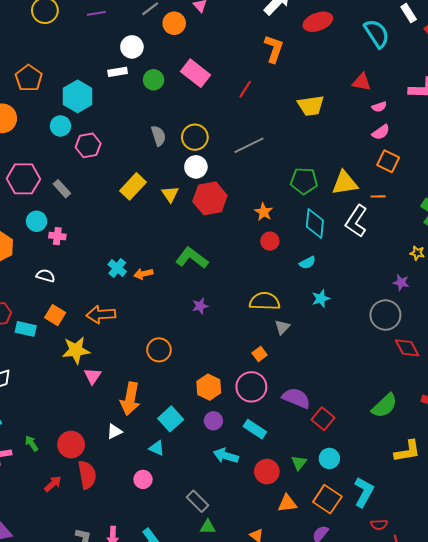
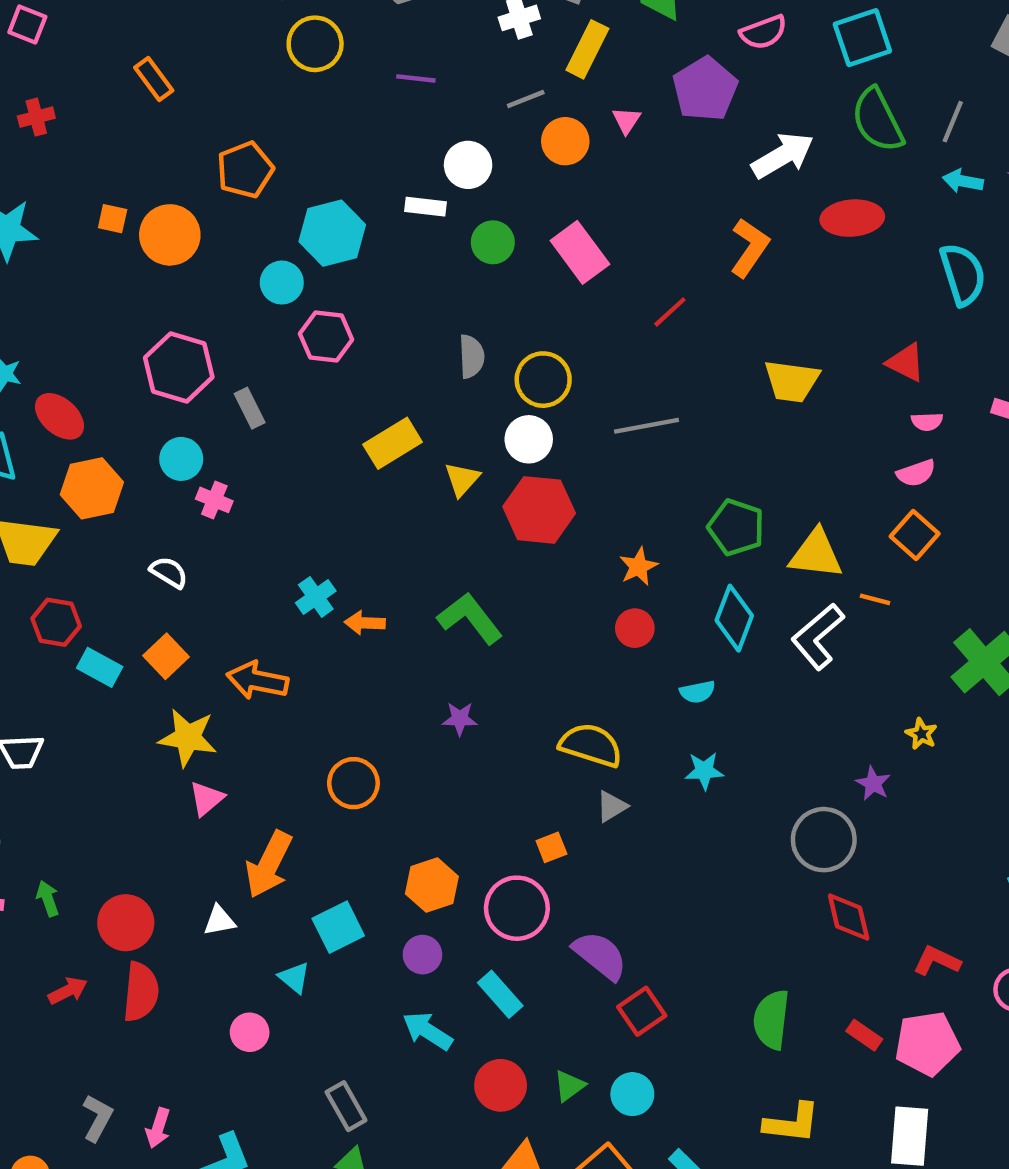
green semicircle: (384, 406) -> (771, 1020), turned 124

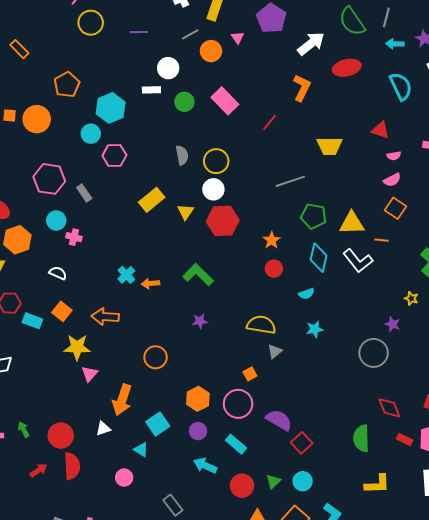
gray line: (646, 426) -> (290, 181), moved
white L-shape: (818, 636) -> (358, 261), turned -80
red diamond: (849, 917) -> (389, 408), moved

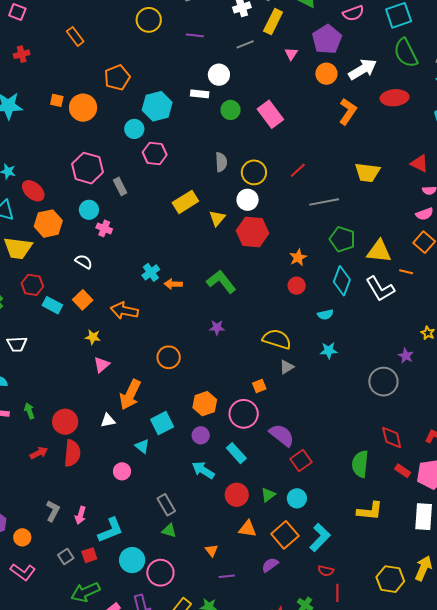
orange circle: (211, 51) -> (326, 74), moved
red line: (270, 122) -> (298, 170), moved
yellow star: (77, 347) -> (93, 337), size x0.6

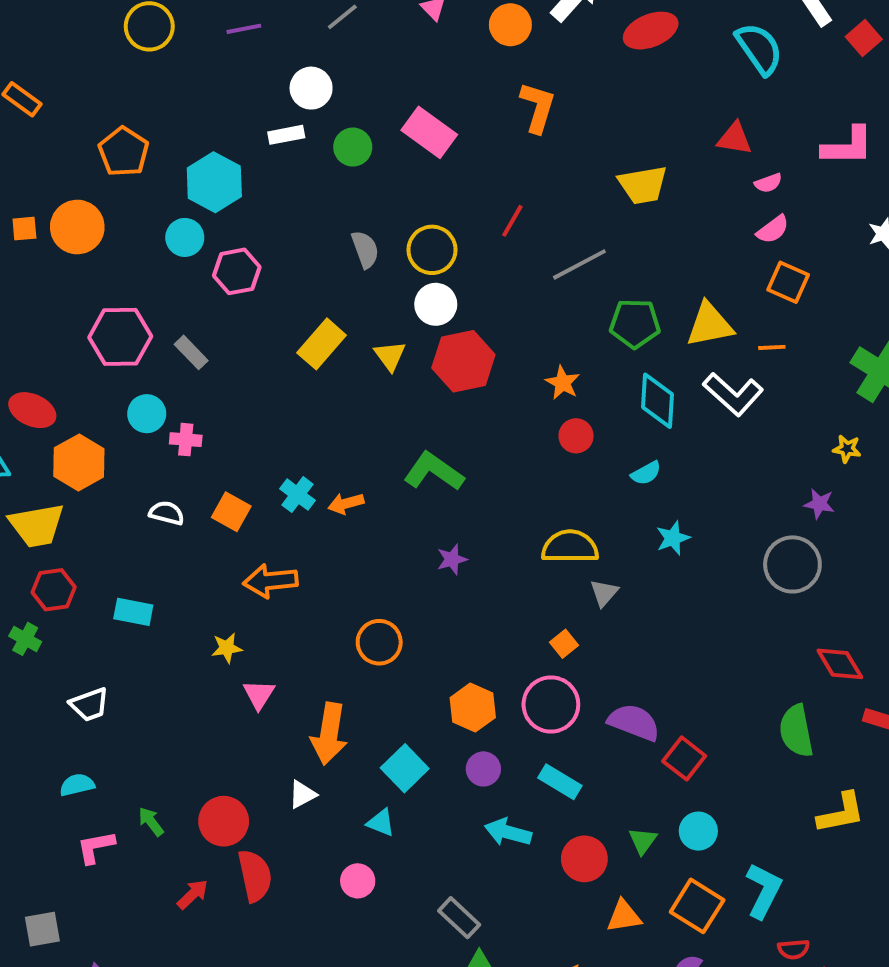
orange L-shape: (348, 111) -> (538, 107), moved
red hexagon: (32, 285) -> (54, 590), moved
orange square: (83, 300) -> (231, 512), moved

